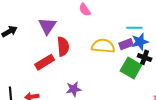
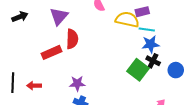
purple rectangle: (126, 44) -> (142, 12), moved
yellow semicircle: (103, 46) -> (127, 20), moved

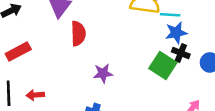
red rectangle: (51, 52) -> (18, 51), moved
purple star: (77, 83) -> (103, 73), moved

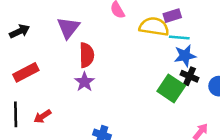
purple star: (103, 73) -> (84, 82), moved, turned -30
red arrow: (35, 95) -> (42, 116), turned -30

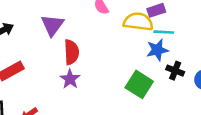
blue star: (185, 56) -> (157, 50), moved
green square: (171, 88) -> (139, 84), moved

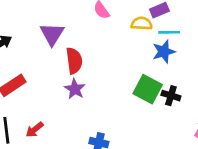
yellow semicircle: (138, 22) -> (142, 24), size x0.7
black cross: (175, 71) -> (171, 96), moved

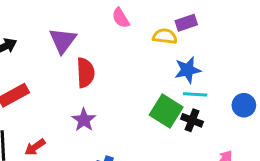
cyan line: (169, 32) -> (195, 94), moved
purple star: (75, 89) -> (84, 120), moved

